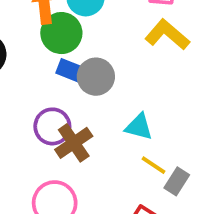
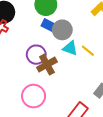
cyan triangle: (139, 127) -> (70, 48), moved
yellow line: (153, 165) -> (88, 51), moved

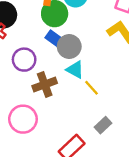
yellow line: (88, 51) -> (91, 88), moved
purple circle: (36, 55) -> (24, 60), moved

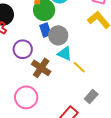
blue rectangle: (54, 38) -> (45, 30), turned 40
brown cross: (45, 84) -> (41, 68), turned -30

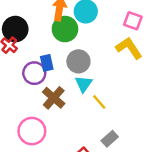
blue rectangle: (45, 30) -> (47, 63), moved
cyan triangle: (65, 54) -> (84, 84), turned 35

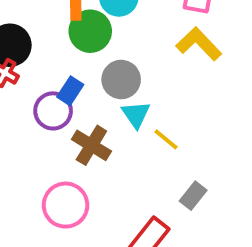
blue rectangle: (47, 63) -> (70, 91), turned 56

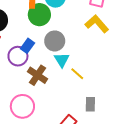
gray rectangle: (193, 196) -> (90, 104), turned -40

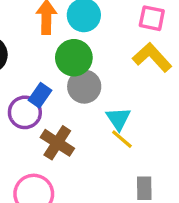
green circle: (39, 15) -> (74, 58), moved
cyan triangle: (62, 60) -> (118, 119), moved

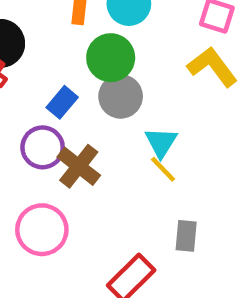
purple circle: (25, 112) -> (43, 147), moved

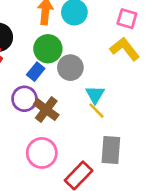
green circle: (111, 58) -> (48, 49), moved
pink circle: (42, 230) -> (42, 153), moved
gray rectangle: (186, 236) -> (111, 150), size x1.5

